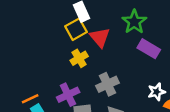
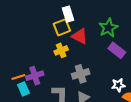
red triangle: (100, 37) -> (80, 36), turned -30
purple cross: (68, 95) -> (35, 76), moved

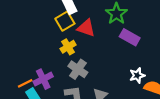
gray cross: (81, 74) -> (78, 69), moved, turned -30

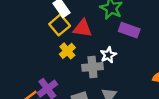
gray cross: (78, 69) -> (92, 67), moved, turned -30
white star: (137, 75) -> (108, 55), moved

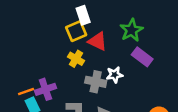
yellow cross: (67, 51) -> (76, 59), turned -35

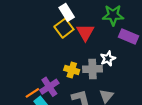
green star: (131, 30) -> (113, 15), turned -30
red triangle: (98, 41) -> (85, 32), turned 48
yellow cross: (76, 59) -> (72, 70), moved

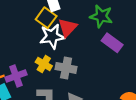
yellow square: (64, 28) -> (46, 18), turned -30
white star: (108, 58) -> (52, 36), moved, size x1.5

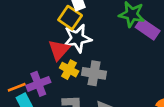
red triangle: (68, 28) -> (59, 50), moved
purple rectangle: (112, 43) -> (148, 29), moved

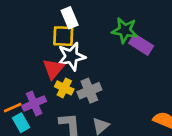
yellow square: (70, 18) -> (63, 36), turned -30
gray cross: (94, 73) -> (89, 91), turned -30

